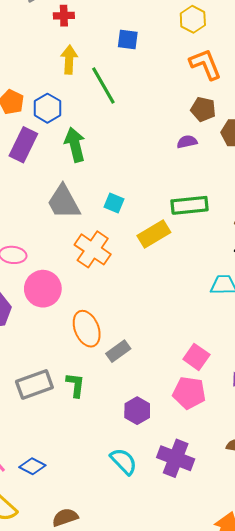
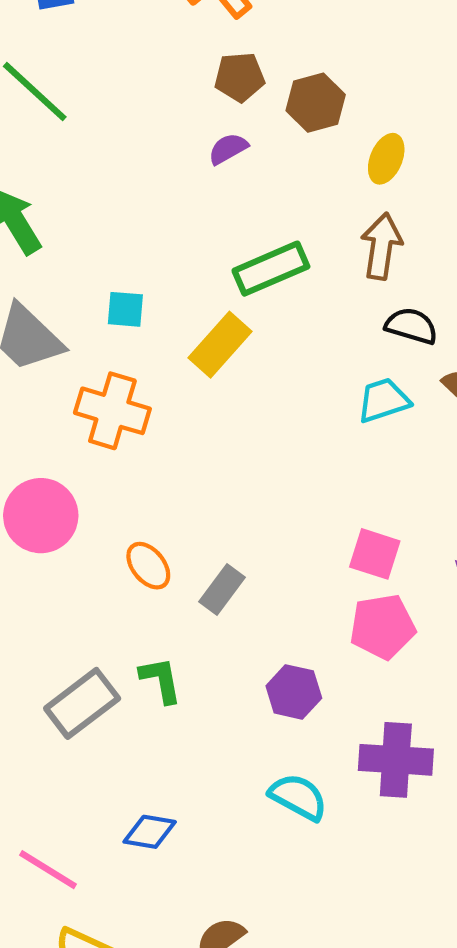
orange ellipse: (87, 329) -> (148, 566), size x0.7
blue diamond: (32, 466) -> (150, 832), moved

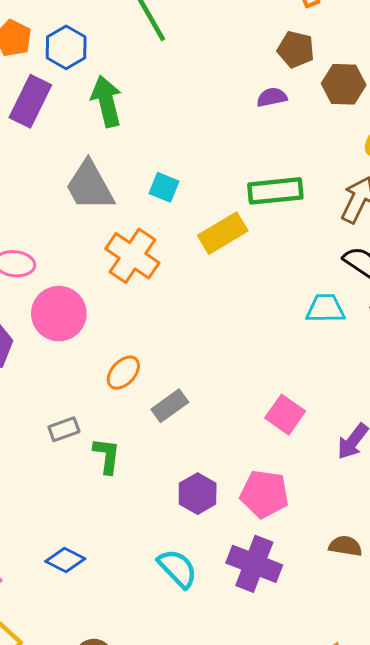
orange ellipse: (148, 566) -> (123, 373), turned 64
pink pentagon: (382, 627) -> (264, 494), moved
gray rectangle: (82, 703) -> (64, 429), moved, size x0.6

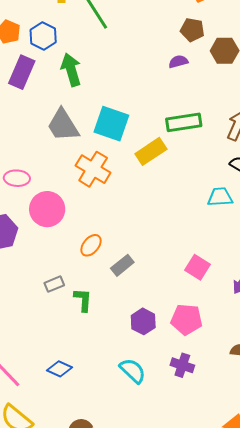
cyan square: (164, 187) -> (111, 124), size x1.8
purple cross: (254, 564) -> (182, 365), size x0.7

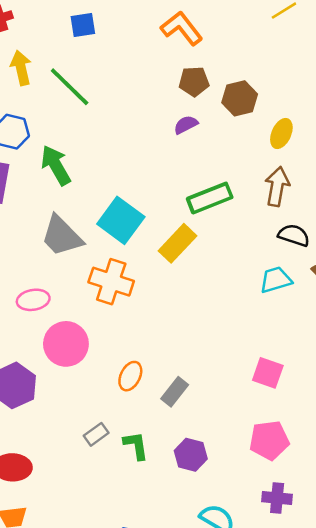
cyan square: (111, 124) -> (121, 220), turned 30
pink ellipse: (17, 178) -> (33, 300), moved
purple hexagon: (143, 321) -> (191, 455), moved

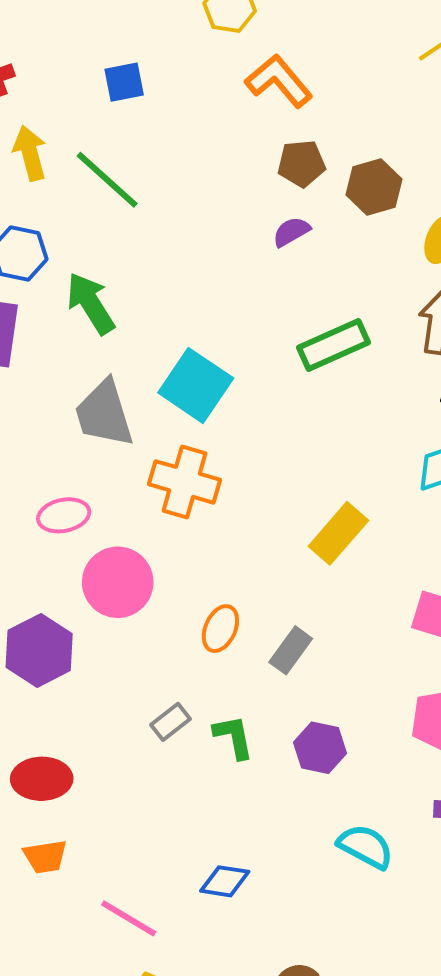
gray trapezoid: (62, 236) -> (104, 414), turned 30
yellow rectangle: (178, 243) -> (338, 533), moved

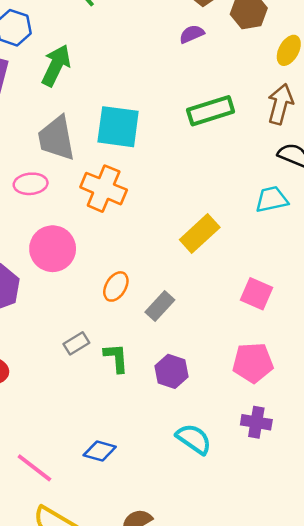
green arrow: (91, 303) -> (56, 65), turned 51
cyan square: (196, 385) -> (118, 127), turned -33
pink ellipse: (64, 515) -> (31, 184), moved

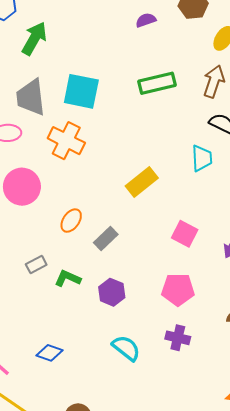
cyan trapezoid: (272, 199) -> (202, 158), turned 96
green L-shape: (116, 358) -> (68, 278), turned -65

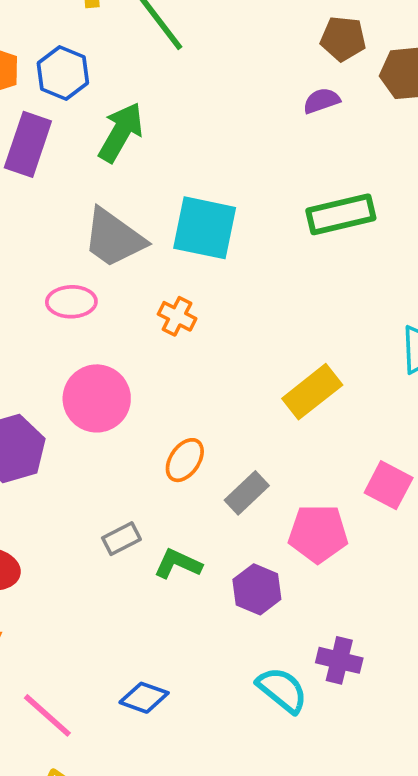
gray trapezoid: (31, 97) -> (114, 238), turned -48
orange cross: (66, 141) -> (177, 316), size x0.6
pink pentagon: (178, 289) -> (318, 533), moved
purple cross: (178, 338) -> (339, 660), moved

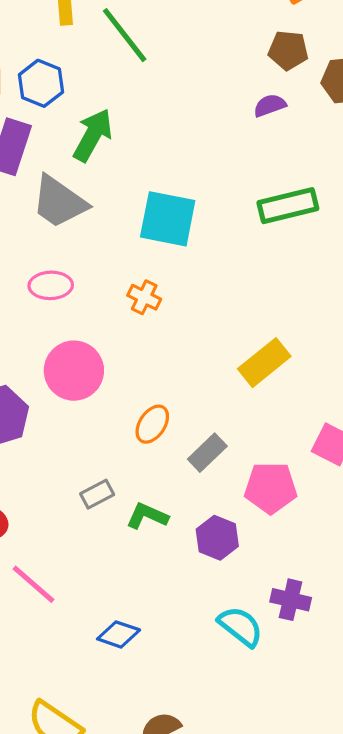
gray trapezoid: (114, 238) -> (59, 202), moved
pink line: (47, 715) -> (33, 584), moved

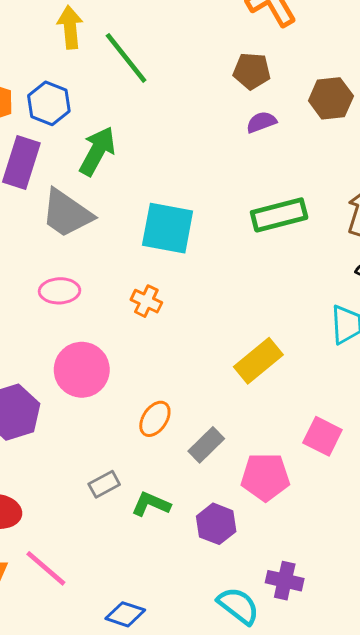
brown pentagon: (288, 50) -> (252, 71), moved

